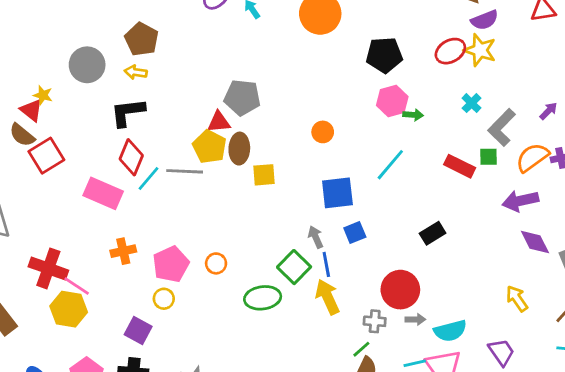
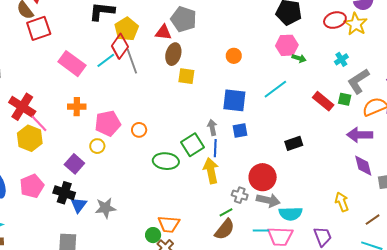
yellow pentagon: (209, 147) -> (126, 29), moved
red diamond: (131, 157) -> (120, 46), moved
gray line: (185, 171) -> (132, 61), turned 55
gray arrow: (415, 319) -> (268, 200), size x1.6

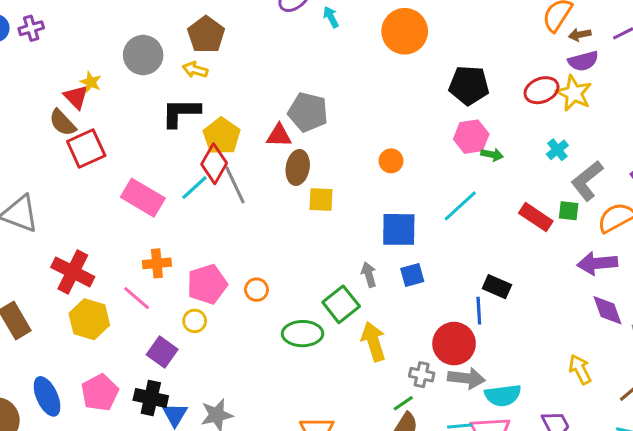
pink line: (39, 123) -> (137, 298), moved
black rectangle: (294, 143) -> (497, 287), turned 48
blue line: (215, 148) -> (479, 311), moved

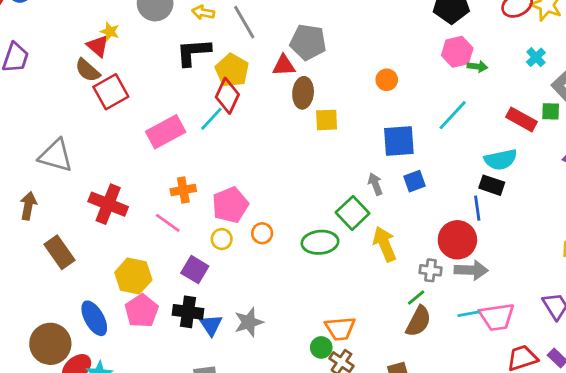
gray line: (235, 185) -> (244, 22), moved
pink rectangle: (143, 198) -> (166, 132), turned -54
orange circle: (256, 290) -> (262, 233), moved
yellow hexagon: (89, 319) -> (133, 276), moved
cyan semicircle: (503, 395) -> (501, 160), moved

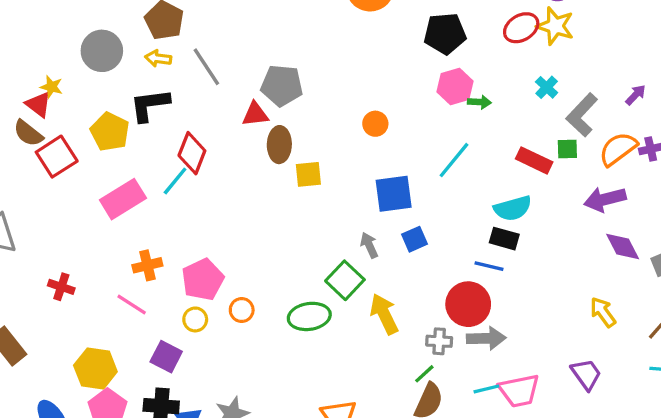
yellow pentagon: (232, 70) -> (110, 132), moved
red cross: (108, 204) -> (61, 287), size x0.6
blue line: (477, 208) -> (489, 266), turned -65

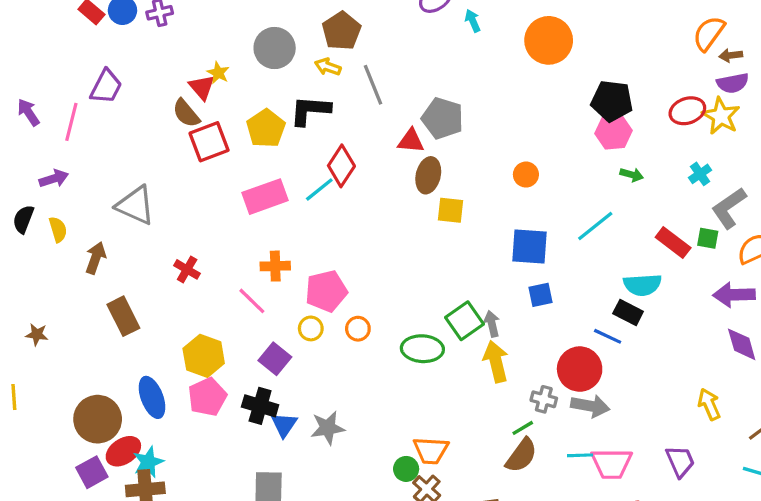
pink hexagon: (455, 86) -> (613, 132), moved
gray arrow: (369, 245) -> (492, 324), moved

